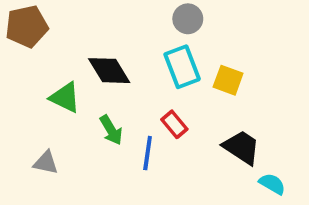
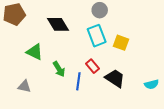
black diamond: (109, 71) -> (58, 24), moved
black trapezoid: (242, 147) -> (115, 78), moved
cyan semicircle: (272, 184) -> (152, 84), moved, turned 136

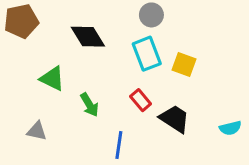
blue line: (78, 81) -> (119, 145), moved

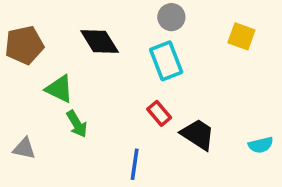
brown pentagon: (21, 21) -> (24, 45), moved
yellow square: (184, 64) -> (241, 36), moved
green arrow: (89, 105) -> (77, 124), moved
gray triangle: (37, 131) -> (24, 148), moved

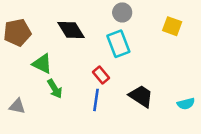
red rectangle: (159, 113) -> (101, 75), moved
blue line: (135, 164) -> (96, 100), moved

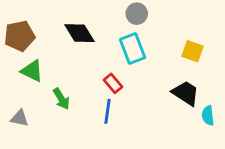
yellow square: (172, 26) -> (193, 51), moved
green triangle: (42, 64) -> (32, 71), moved
black trapezoid: (141, 96) -> (186, 93), moved
cyan semicircle: (186, 104) -> (208, 115), turned 98

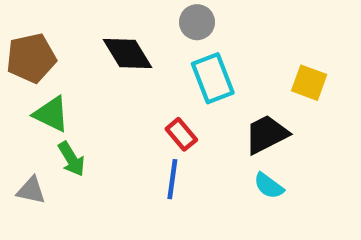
gray circle: (137, 14) -> (197, 22), moved
black trapezoid: (186, 93) -> (267, 134), moved, turned -60
green arrow: (61, 99) -> (71, 159), moved
cyan semicircle: (208, 115) -> (269, 186), moved, turned -48

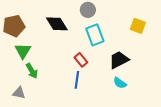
yellow square: (309, 83) -> (138, 26), moved
green triangle: (51, 114) -> (23, 51), turned 36
gray triangle: (31, 190) -> (19, 93), moved

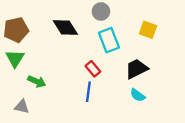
yellow square: (138, 26) -> (148, 30), moved
green triangle: (23, 51) -> (15, 58), moved
green arrow: (32, 71) -> (37, 81), turned -35

